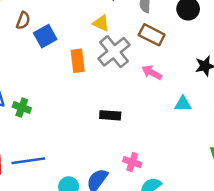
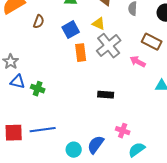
brown rectangle: (152, 35) -> (152, 42), moved
blue square: (45, 36) -> (71, 30), moved

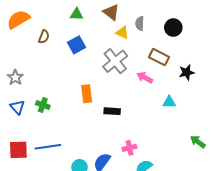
yellow triangle: (99, 24) -> (122, 33), moved
orange rectangle: (81, 53) -> (87, 94), moved
blue triangle: (18, 82) -> (17, 107), moved, turned 35
pink cross: (123, 131) -> (129, 148), turned -32

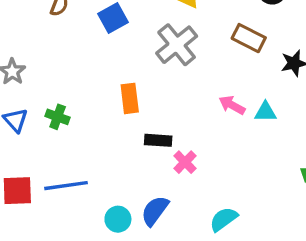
pink arrow: (145, 77) -> (232, 105), moved
black rectangle: (112, 111) -> (158, 140), moved
pink cross: (129, 148) -> (185, 162), moved, turned -32

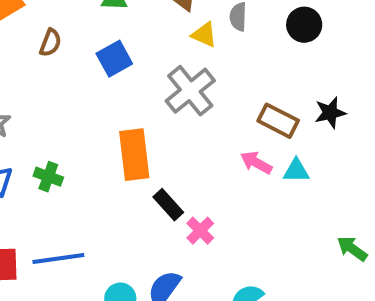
brown rectangle: (249, 38) -> (278, 121), moved
orange rectangle: (130, 98) -> (134, 155), size x1.4
black rectangle: (158, 140) -> (168, 205), turned 44

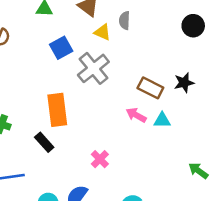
black circle: (304, 25) -> (193, 26), moved
blue square: (114, 59) -> (61, 48), moved
black rectangle: (168, 205) -> (44, 142), moved

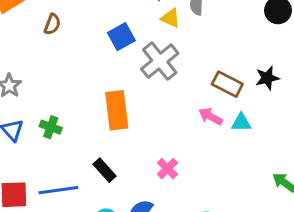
black rectangle: (44, 142) -> (104, 170), moved

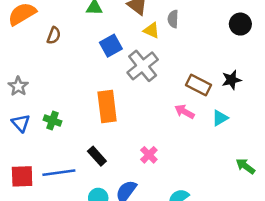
cyan triangle: (241, 123) -> (220, 118), moved, turned -30

